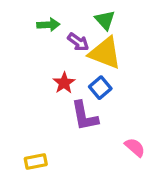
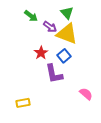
green arrow: (48, 25) -> (31, 16), turned 40

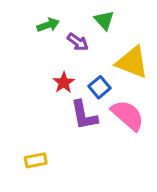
green arrow: (31, 16) -> (48, 25), turned -56
yellow triangle: (67, 34) -> (132, 62), moved
pink semicircle: (86, 94) -> (128, 115), moved, size x1.6

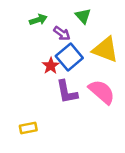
blue square: (100, 87) -> (69, 57), moved, size x1.5

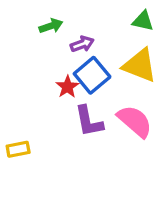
green triangle: (83, 16) -> (143, 21), moved, turned -35
purple arrow: (62, 33) -> (82, 44), turned -56
yellow rectangle: (28, 128) -> (18, 149), moved

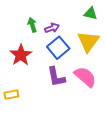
green arrow: (51, 26) -> (32, 25), moved, turned -88
yellow triangle: (140, 65) -> (88, 41), turned 45
red star: (67, 87) -> (21, 55), moved, size x1.5

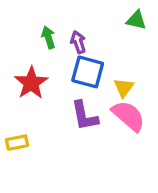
purple arrow: (52, 28) -> (78, 42), turned -88
yellow triangle: (88, 41) -> (124, 88), moved, size x0.6
blue square: (58, 48) -> (88, 72), turned -35

